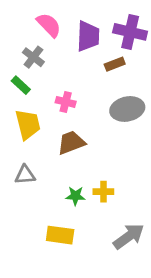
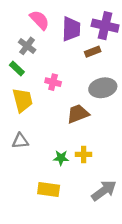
brown trapezoid: (71, 143) -> (78, 114), moved

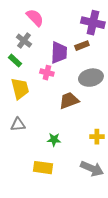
purple trapezoid: (71, 29) -> (59, 53), moved
yellow cross: (84, 154) -> (97, 137), moved
gray arrow: (104, 191) -> (92, 169), turned 60

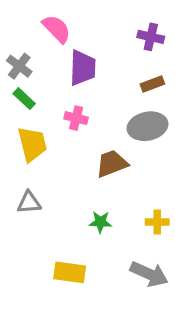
purple cross: (93, 23) -> (151, 37), size x0.7
gray cross: (24, 41) -> (19, 66), moved
brown rectangle: (82, 46) -> (152, 84), moved
purple trapezoid: (59, 53) -> (83, 68), moved
green star: (54, 140) -> (100, 222), moved

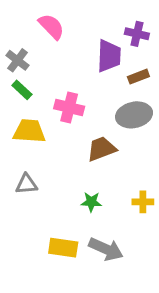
purple trapezoid: (83, 68) -> (109, 56), moved
pink cross: (76, 118) -> (69, 108), size x1.4
yellow trapezoid: (32, 144) -> (29, 131), turned -72
gray arrow: (149, 274) -> (106, 249), moved

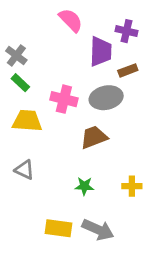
pink semicircle: (51, 26) -> (71, 20), moved
gray ellipse: (134, 115) -> (106, 98), moved
gray triangle: (26, 184) -> (24, 170), turned 30

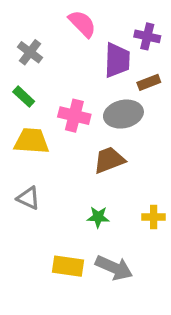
gray cross: (16, 56) -> (30, 52), moved

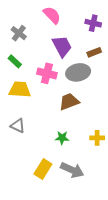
purple trapezoid: (117, 60) -> (62, 46), moved, turned -30
yellow rectangle: (68, 266) -> (43, 169), turned -66

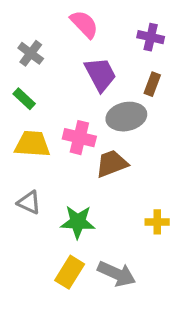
brown rectangle: (94, 52) -> (152, 84), turned -48
pink cross: (47, 73) -> (79, 138), moved
green star: (62, 138) -> (78, 222), moved, size x1.5

